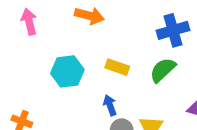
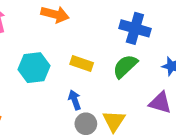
blue cross: (173, 30) -> (135, 28), turned 32

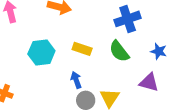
blue cross: (135, 28) -> (128, 19), turned -35
green semicircle: (125, 66) -> (119, 51), turned -85

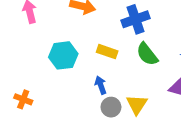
blue cross: (128, 19) -> (135, 19), moved

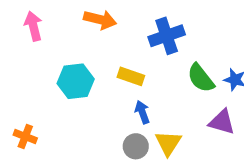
green semicircle: (147, 54) -> (201, 78), moved
blue arrow: (101, 85) -> (142, 112), moved

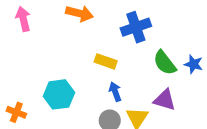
cyan hexagon: (76, 81) -> (59, 94), moved
purple triangle: (222, 122) -> (165, 100), moved

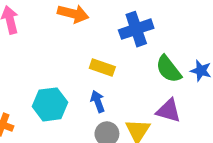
blue arrow: (115, 92) -> (98, 101), moved

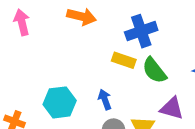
yellow rectangle: (102, 68) -> (124, 60), moved
green semicircle: (169, 69) -> (154, 70), moved

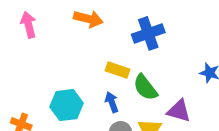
yellow rectangle: (124, 60) -> (118, 70), moved
green semicircle: (154, 70) -> (145, 87), moved

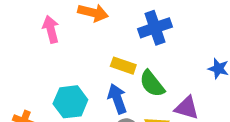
pink arrow: (28, 25) -> (51, 29), moved
blue arrow: (112, 102) -> (117, 99), size x1.4

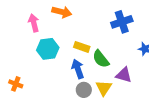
blue cross: (155, 28) -> (122, 22), moved
cyan hexagon: (70, 102) -> (48, 49), moved

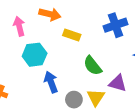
yellow rectangle: (82, 47) -> (72, 35), moved
blue arrow: (78, 69) -> (51, 82), moved

